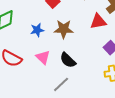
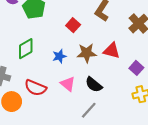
red triangle: (98, 21) -> (112, 51), moved, turned 30

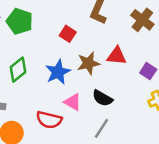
blue star: (59, 56) -> (58, 72), size x1.5
red semicircle: (35, 88) -> (49, 120), moved

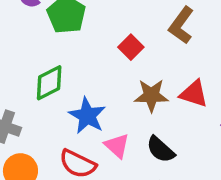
blue star: (58, 72) -> (87, 116), moved, turned -30

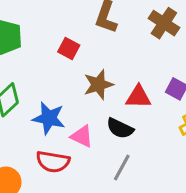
red triangle: (194, 94) -> (138, 97), moved

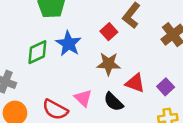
red square: (69, 49) -> (109, 32), moved
blue star: (49, 118) -> (68, 44), moved

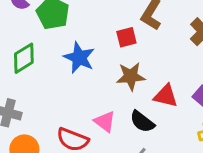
red square: (109, 32) -> (126, 37), turned 35
green diamond: (37, 52) -> (24, 58), moved

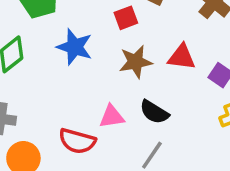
red triangle: (166, 96) -> (182, 57), moved
pink triangle: (105, 122) -> (112, 117), turned -40

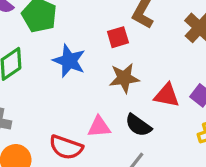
red triangle: (182, 57) -> (167, 95), moved

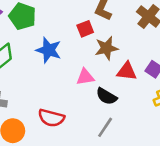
brown star: (124, 78) -> (106, 48), moved
pink triangle: (99, 127) -> (85, 77), moved

